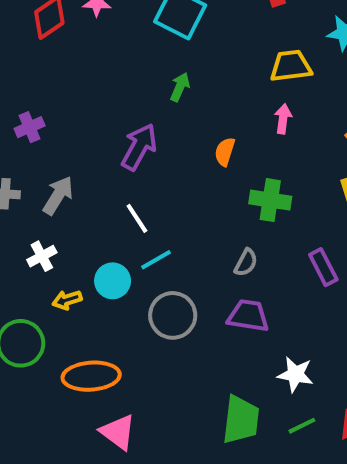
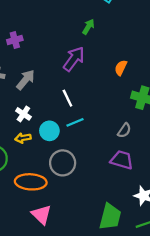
green arrow: (180, 87) -> (88, 27), moved
white cross: (42, 256) -> (23, 114), moved, turned -35
gray circle: (173, 315) -> (63, 163), moved

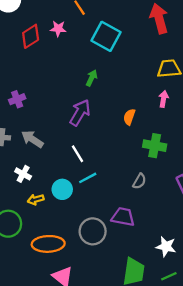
gray arrow: (26, 80) -> (32, 139), turned -90
white cross: (23, 114) -> (23, 174), moved
purple trapezoid: (122, 160) -> (123, 217), moved
gray circle: (63, 163) -> (93, 231), moved

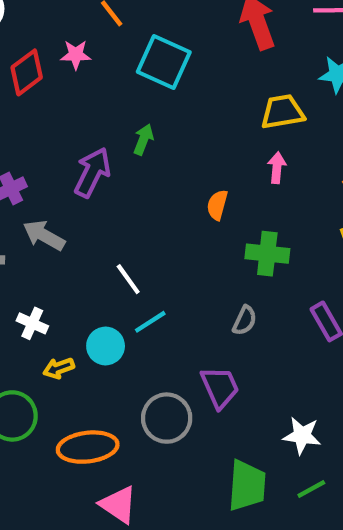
purple arrow: (80, 113) -> (92, 172), moved
gray arrow: (32, 139) -> (44, 235), moved
purple trapezoid: (123, 217) -> (220, 387), turned 60

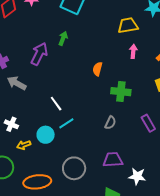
pink arrow: (277, 168) -> (133, 51), moved
purple trapezoid: (220, 387) -> (113, 160), moved, turned -70

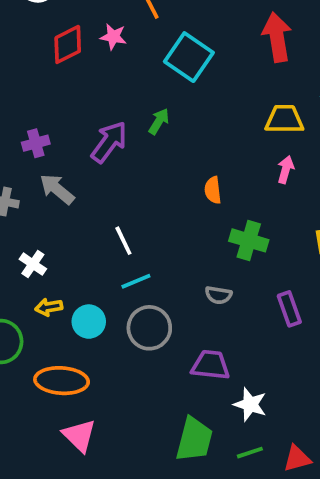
orange semicircle: (97, 69) -> (213, 190), turned -32
gray semicircle: (110, 123) -> (218, 295), turned 64
cyan circle: (46, 135) -> (89, 322), moved
gray circle: (74, 168) -> (149, 328), moved

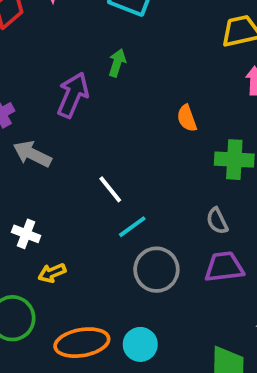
gray semicircle: (218, 295) -> (217, 221), turned 68
cyan circle: (89, 322) -> (140, 344), moved
purple trapezoid: (211, 365) -> (224, 267), moved

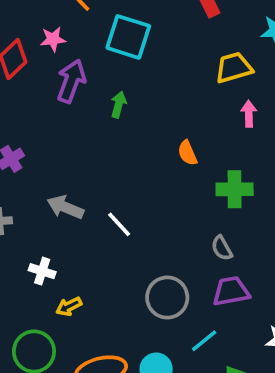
purple arrow: (73, 95) -> (71, 81), moved
gray arrow: (32, 154) -> (65, 207), moved
cyan line: (132, 227) -> (204, 341), moved

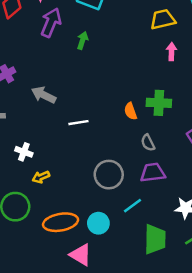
orange semicircle: (187, 153) -> (131, 111), moved
gray arrow: (65, 207) -> (44, 95), moved
white line: (119, 224) -> (78, 123), turned -60

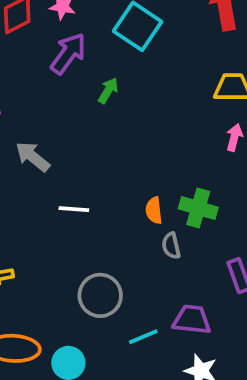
gray semicircle: (148, 143) -> (171, 246), moved
purple trapezoid: (153, 173) -> (192, 320), moved
cyan line: (132, 206) -> (143, 337), moved

